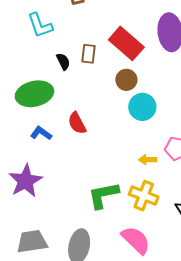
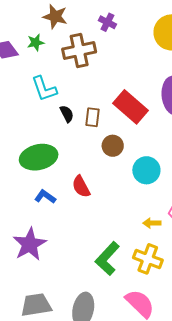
black semicircle: (63, 61) -> (67, 114), moved
brown circle: (126, 80) -> (113, 146), moved
green L-shape: (103, 195) -> (107, 259), turned -36

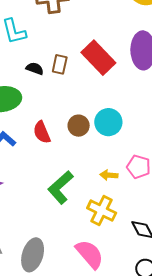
black semicircle: (67, 114) -> (35, 69), moved, turned -48
brown circle: (113, 146) -> (79, 126), moved
green L-shape: (107, 259) -> (60, 187), moved

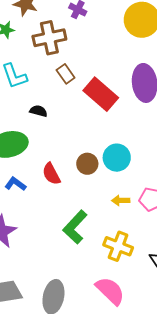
brown rectangle: (60, 64) -> (66, 74), moved, turned -42
yellow arrow: (109, 175) -> (121, 200), moved

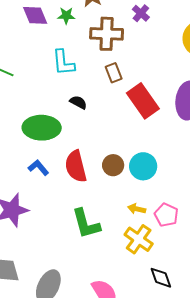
red semicircle: (51, 174) -> (76, 166), size x1.4
green L-shape: (75, 227) -> (86, 224), turned -72
yellow cross: (118, 246) -> (139, 239), moved

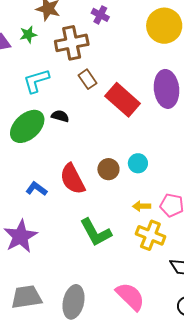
cyan L-shape: (63, 63) -> (36, 81), turned 92
green ellipse: (42, 128) -> (27, 126), moved, turned -30
cyan circle: (143, 166) -> (138, 163), size x0.7

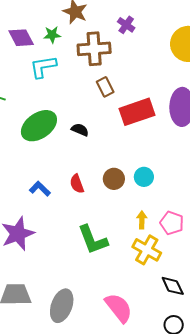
cyan L-shape: (36, 81) -> (43, 67), moved
red rectangle: (123, 100) -> (137, 112), turned -68
black semicircle: (60, 116) -> (80, 130), moved
red semicircle: (72, 179) -> (77, 184), size x0.6
yellow arrow: (142, 206) -> (142, 220), turned 84

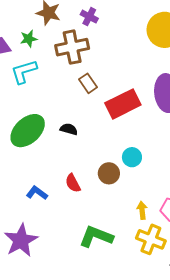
purple cross: (126, 25) -> (89, 17), moved
cyan circle: (144, 177) -> (132, 157), moved
green L-shape: (93, 240) -> (96, 237), turned 140

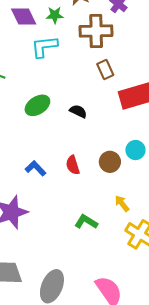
green ellipse: (28, 131) -> (37, 105), size x0.7
yellow arrow: (142, 210) -> (122, 203), moved, turned -42
green L-shape: (96, 237) -> (86, 222), size x0.7

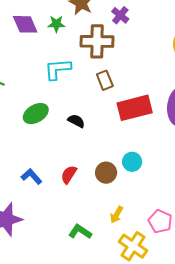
cyan L-shape: (44, 47) -> (58, 69), moved
red semicircle: (73, 165) -> (69, 175), turned 48
yellow arrow: (122, 203) -> (117, 215), turned -114

